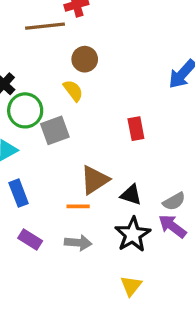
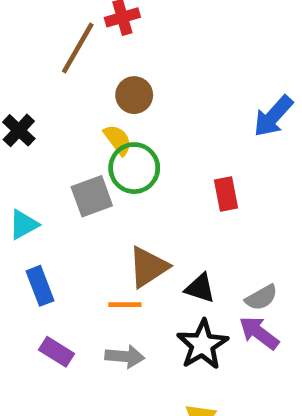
brown line: (45, 26) -> (78, 48), turned -54
green circle: (25, 110) -> (134, 168), moved
red rectangle: (136, 129) -> (226, 194), moved

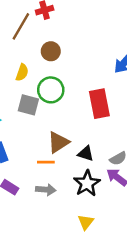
yellow semicircle: (118, 140) -> (22, 72), moved, turned 56
red rectangle: (226, 194) -> (99, 104), size x1.6
gray square: (92, 196) -> (28, 105), turned 35

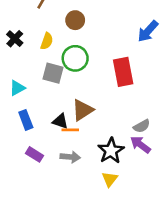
black triangle: (86, 153) -> (60, 121), moved
yellow triangle: (86, 222) -> (110, 179), moved

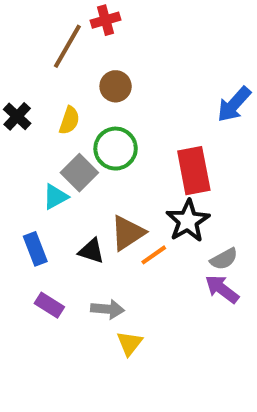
gray square: (53, 73) -> (79, 173), turned 30
cyan triangle: (17, 88) -> (55, 197), moved
orange line: (70, 130) -> (154, 255), moved, turned -35
black star: (111, 151) -> (188, 221), moved
yellow triangle: (110, 179) -> (130, 343), moved

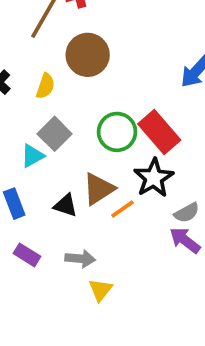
brown circle: (116, 86) -> (88, 55), size x1.5
green circle: (116, 149) -> (117, 132), moved
red rectangle: (194, 171) -> (159, 132), turned -30

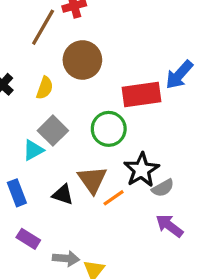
red rectangle: (159, 132) -> (141, 94), moved, turned -57
brown triangle: (99, 189) -> (92, 180), turned -32
gray semicircle: (187, 213) -> (163, 188), moved
gray arrow: (80, 259) -> (66, 258), moved

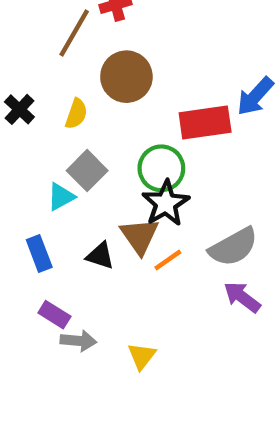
black star: (141, 170) -> (166, 203), moved
gray semicircle: (163, 188) -> (233, 247), size x1.6
gray arrow: (66, 258) -> (78, 341), moved

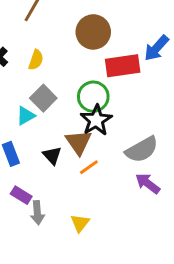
brown circle: (126, 77) -> (93, 32), moved
black triangle: (100, 256) -> (52, 155), turned 30
orange line: (168, 260) -> (89, 167), moved
gray arrow: (78, 341) -> (37, 213), turned 80

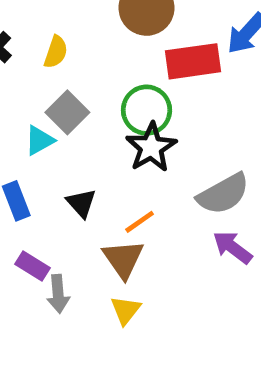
brown triangle: (79, 142) -> (123, 259), moved

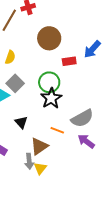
red rectangle: (193, 61) -> (69, 61), size x0.6
orange line: (140, 222) -> (57, 130), moved, turned 56
brown triangle: (123, 259) -> (39, 146), turned 30
gray arrow: (58, 294) -> (29, 161), moved

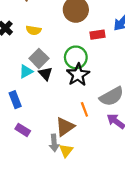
yellow semicircle: (10, 57) -> (34, 30), turned 80
black triangle: (21, 122) -> (45, 74), moved
orange line: (57, 130) -> (84, 109), turned 48

